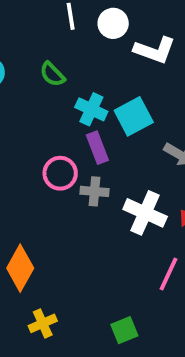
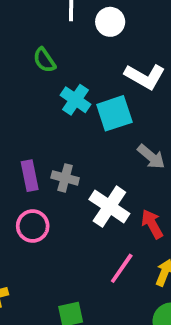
white L-shape: (155, 50) -> (145, 76), moved
purple rectangle: (97, 148) -> (30, 176), moved
pink circle: (60, 173) -> (33, 226), moved

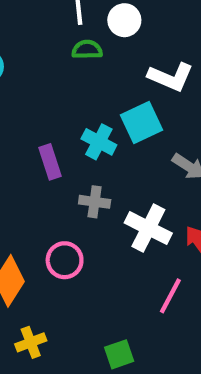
green semicircle: (44, 60) -> (87, 50), moved, turned 130
cyan cross: (75, 100) -> (99, 142), moved
purple rectangle: (30, 176) -> (50, 162), moved

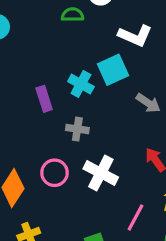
white cross: (148, 228) -> (101, 173), moved
pink line: (170, 296) -> (135, 217), moved

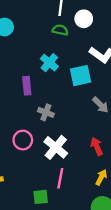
cyan cross: (81, 84) -> (49, 63), moved
pink line: (135, 217) -> (60, 178), moved, turned -30

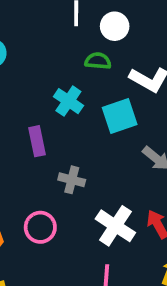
green semicircle: (60, 30) -> (98, 61), moved
white cross: (56, 147) -> (115, 226), moved

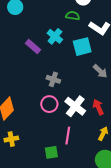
purple rectangle: (37, 141) -> (33, 47), moved, turned -42
pink circle: (40, 227) -> (49, 104), moved

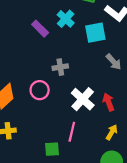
gray cross: (53, 79) -> (60, 67), turned -32
pink circle: (49, 104) -> (40, 90), moved

